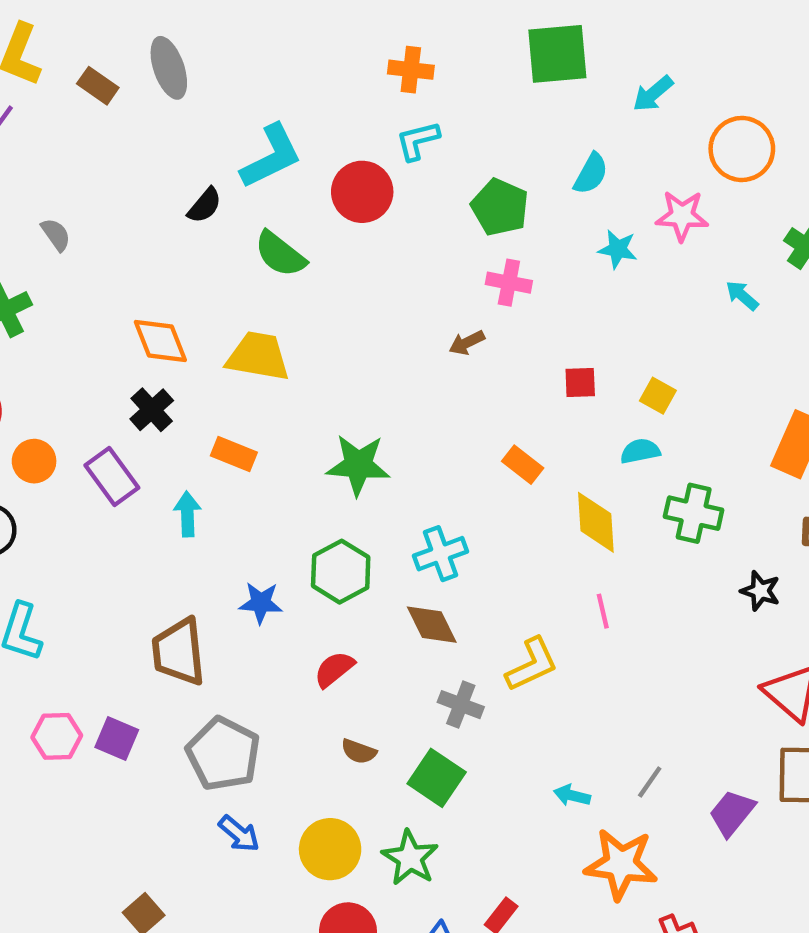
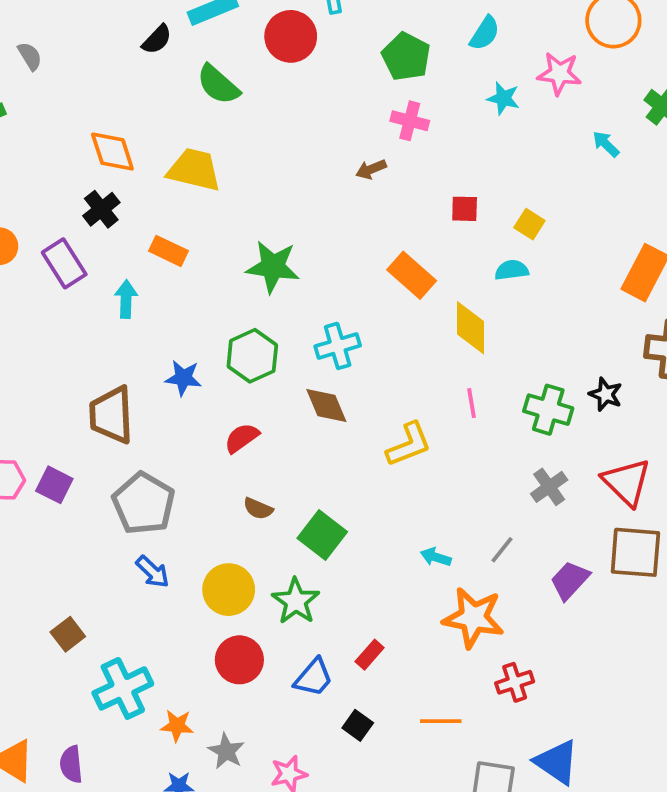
orange rectangle: (523, 465) -> (412, 275), size x1.4
green cross: (694, 513) -> (548, 410), moved
gray cross: (461, 705) -> (549, 487), moved, turned 30

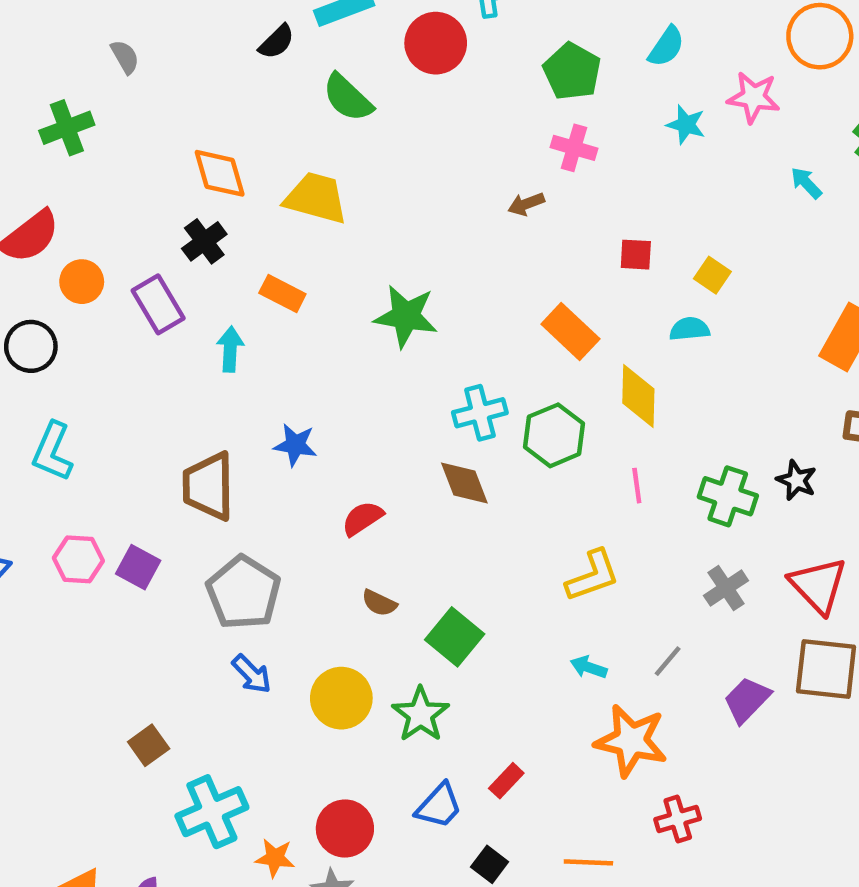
green hexagon: (252, 356) -> (554, 435), moved
yellow L-shape: (409, 444) -> (593, 576), moved
red circle: (239, 660) -> (345, 828), moved

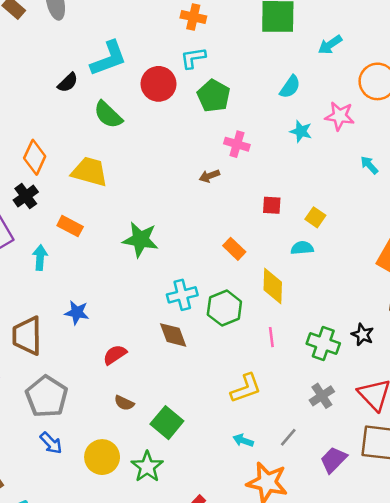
green pentagon: (572, 71) -> (214, 96), moved
orange diamond: (220, 173) -> (35, 157), turned 40
orange rectangle: (570, 331) -> (234, 249), size x0.7

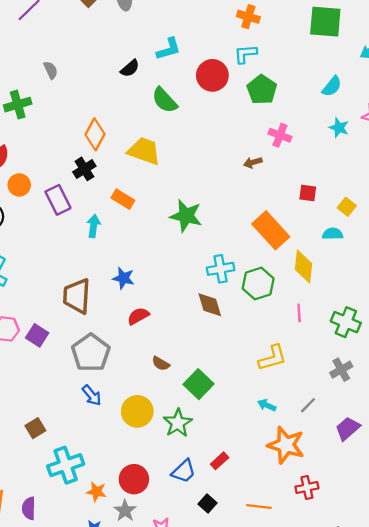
cyan L-shape: (109, 58) -> (169, 49), size x0.7
orange rectangle: (234, 249) -> (271, 230), size x1.8
red semicircle: (115, 355) -> (138, 316), moved

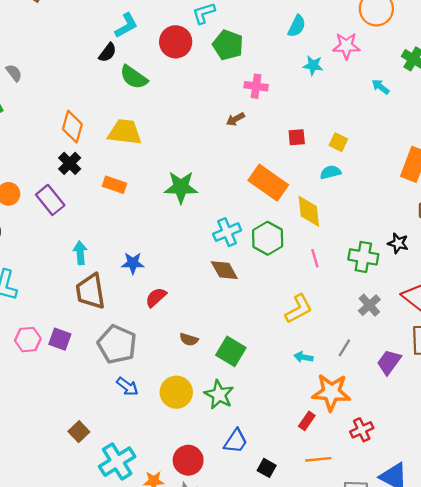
black semicircle: (130, 68) -> (108, 53), moved
cyan arrow: (94, 226) -> (80, 253), moved
red rectangle: (220, 461) -> (307, 421), moved

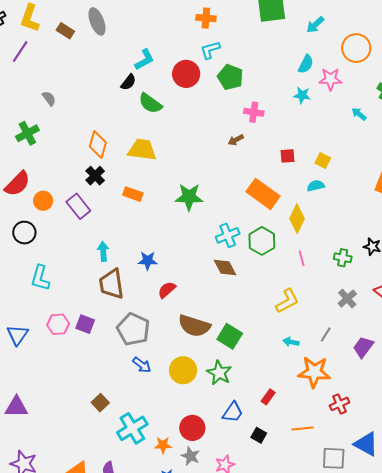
cyan semicircle: (297, 26) -> (306, 64), moved
yellow diamond: (309, 211) -> (297, 219), turned 32
green cross: (363, 257) -> (343, 258), size x0.7
brown semicircle: (189, 339) -> (194, 326), size x2.0
red rectangle: (307, 421) -> (268, 397), moved

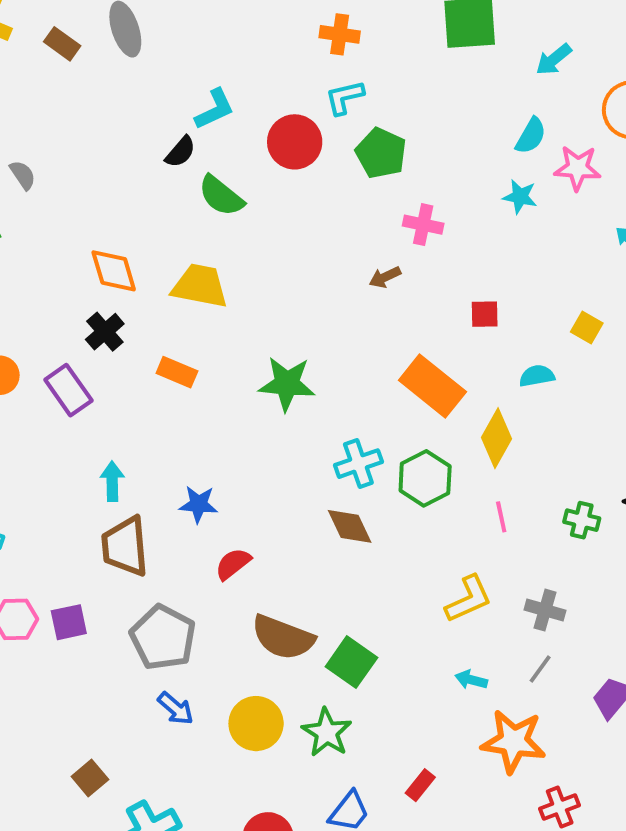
orange diamond: (98, 144) -> (114, 271), turned -36
yellow square: (323, 160) -> (587, 327), moved
gray cross: (347, 299) -> (545, 610), moved, turned -36
purple square: (85, 324) -> (69, 622), turned -36

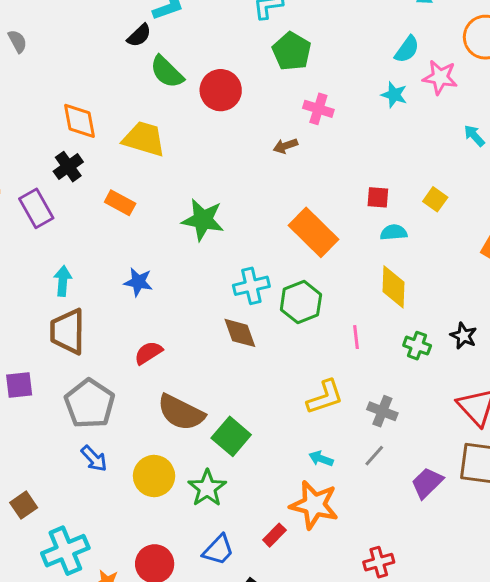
red circle: (295, 142) -> (221, 90), moved
red square: (485, 314) -> (378, 197), moved
yellow diamond: (497, 438) -> (393, 287), moved, turned -33
blue star: (198, 504) -> (138, 282), moved
orange star: (513, 741) -> (314, 505), moved

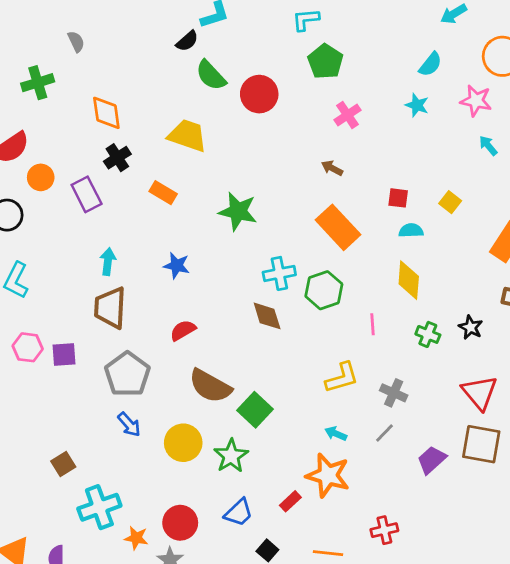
pink star: (440, 77) -> (476, 101), moved
pink cross: (318, 109) -> (347, 115), turned 36
orange diamond: (79, 121) -> (106, 113), moved
brown arrow: (285, 146) -> (332, 168), moved, turned 45

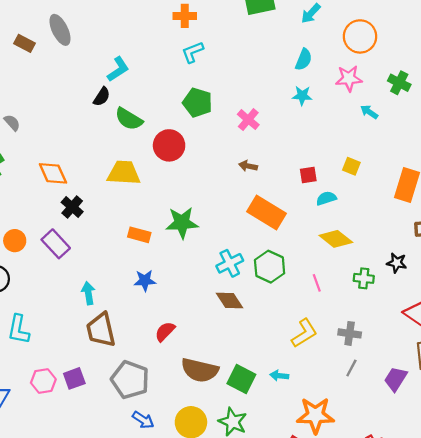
green pentagon: (325, 62) -> (198, 103), moved
red circle: (259, 94) -> (169, 145), moved
orange rectangle: (163, 193) -> (139, 235), moved
yellow diamond: (409, 280) -> (336, 239), turned -40
cyan arrow: (336, 434) -> (279, 376), moved

